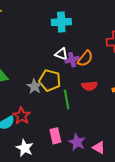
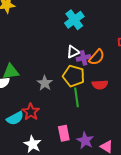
cyan cross: (61, 22) -> (74, 20), turned -36
white triangle: (61, 54) -> (73, 52), turned -48
yellow pentagon: (50, 80) -> (74, 76), moved

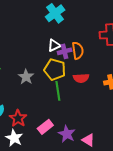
orange semicircle: (97, 57) -> (78, 51), turned -48
red star: (31, 112) -> (18, 118), moved
pink rectangle: (64, 133) -> (45, 127), turned 63

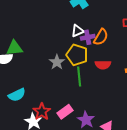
orange semicircle: (78, 51) -> (101, 37), turned 36
gray star: (26, 77) -> (57, 62), moved
red star: (18, 118) -> (42, 112), moved

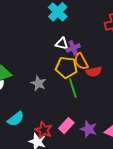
white triangle: (77, 31) -> (62, 44), turned 48
orange semicircle: (101, 37) -> (81, 61), moved, turned 132
gray star: (57, 62) -> (38, 83), moved

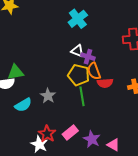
purple cross: (73, 48) -> (88, 57), turned 32
gray star: (38, 83) -> (48, 96), moved
cyan semicircle: (16, 119) -> (23, 105), moved

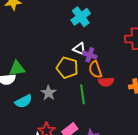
yellow pentagon: (79, 75) -> (67, 68), moved

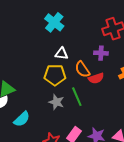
purple cross: (90, 55) -> (101, 53), moved
gray star: (49, 93) -> (56, 102), moved

